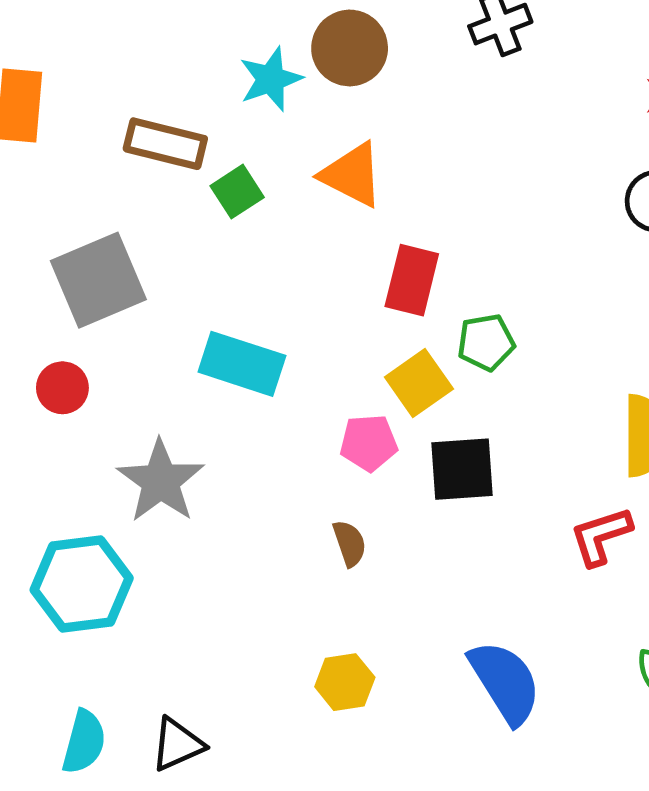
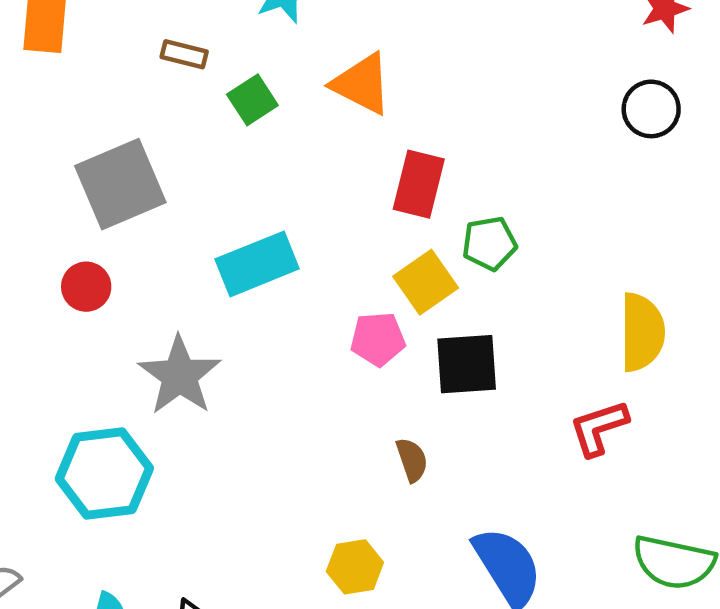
brown rectangle: (165, 144) -> (184, 54), size x0.6
cyan rectangle: (242, 364) -> (257, 264), turned -40
brown semicircle: (350, 543) -> (412, 460), moved

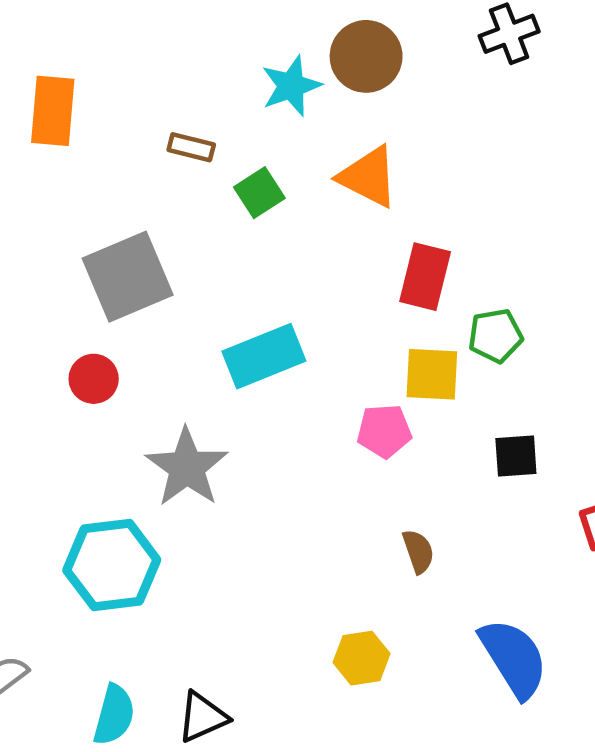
yellow square: (426, 282) -> (432, 374), turned 38
black square: (467, 364) -> (516, 456), moved, size x0.7

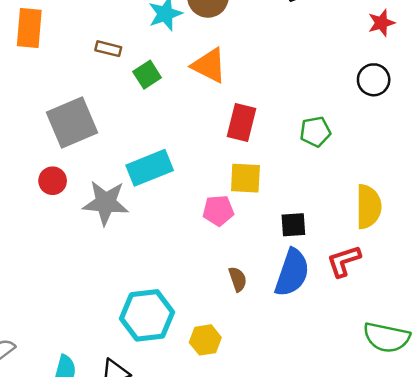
green pentagon: (495, 336) -> (315, 132), moved
gray star: (187, 467) -> (106, 203), moved, turned -30
cyan hexagon: (112, 565) -> (147, 315), moved
blue semicircle: (514, 658) -> (292, 273), moved, turned 51

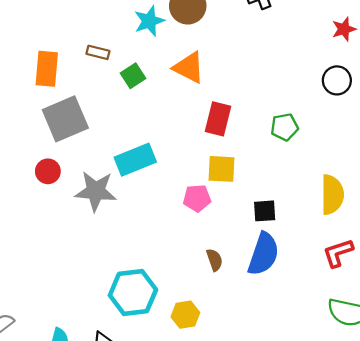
orange rectangle: (29, 28) -> (47, 69), moved
red L-shape: (344, 261) -> (338, 253), moved

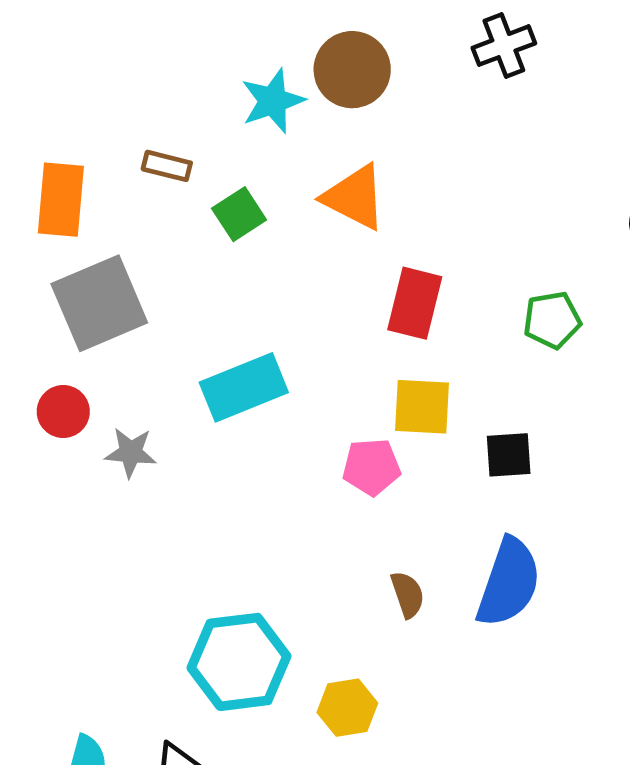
gray star: (96, 191) -> (131, 452), moved, size x0.6
black square: (265, 211) -> (509, 455), moved

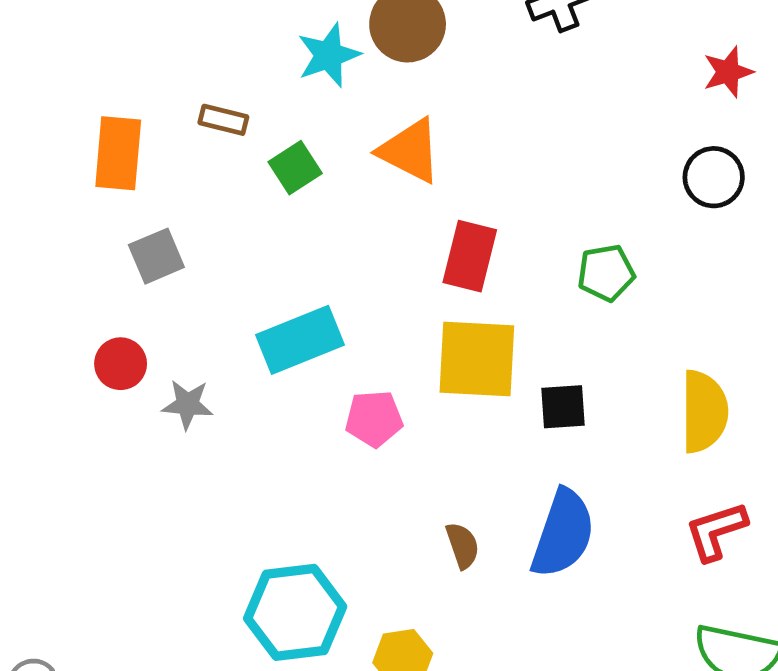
gray square: (99, 303) -> (156, 256), size x0.6
yellow square: (422, 407) -> (477, 359), size x1.4
pink pentagon: (371, 467) -> (374, 419), moved

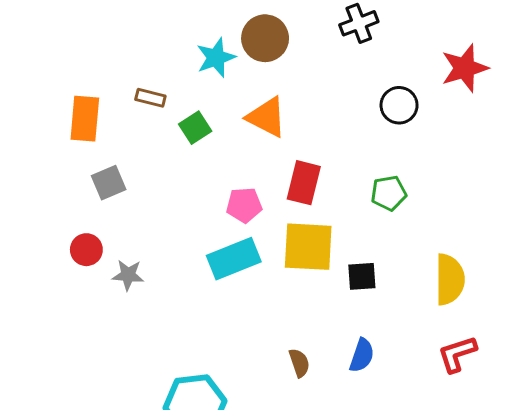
red star: (728, 72) -> (465, 68), size x1.5
black circle: (714, 177) -> (399, 105), moved
cyan rectangle: (300, 340) -> (234, 259), moved
pink pentagon: (374, 419) -> (244, 205), moved
blue semicircle: (563, 534) -> (362, 355), size x0.6

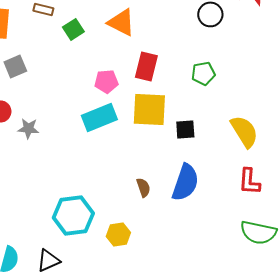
yellow semicircle: (450, 279) -> (244, 131), turned -32
red L-shape: (457, 354) -> (249, 181), turned -68
blue semicircle: (362, 355) -> (185, 182), size x1.6

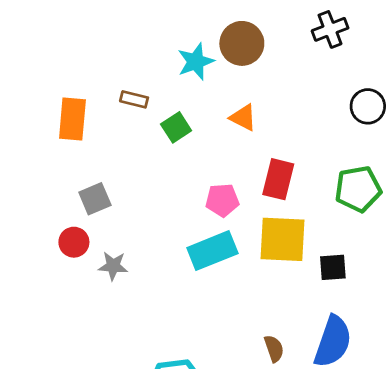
orange triangle: (121, 22) -> (243, 118), size x0.7
gray square: (15, 66) -> (95, 199), moved
green pentagon: (203, 73) -> (358, 189), size x1.4

